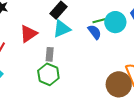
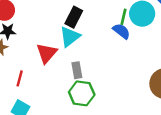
green line: (99, 21) -> (124, 17), turned -48
cyan triangle: (62, 29) -> (70, 37), moved

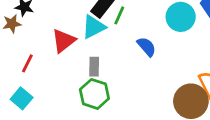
green line: (124, 17) -> (119, 15), moved
blue semicircle: (121, 31) -> (147, 47), moved

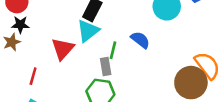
green line: (119, 15) -> (113, 50), moved
gray rectangle: (94, 67) -> (106, 66), moved

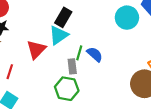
blue semicircle: (140, 40) -> (95, 54), moved

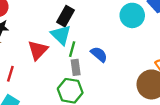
cyan triangle: (59, 35) -> (61, 35), turned -40
green line: (79, 53) -> (72, 49), moved

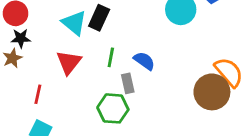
cyan triangle: (61, 35) -> (74, 23), moved
gray rectangle: (76, 67) -> (128, 83), moved

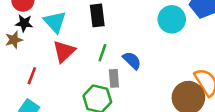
black rectangle: (99, 18) -> (97, 15), turned -40
cyan triangle: (74, 23) -> (55, 22), moved

